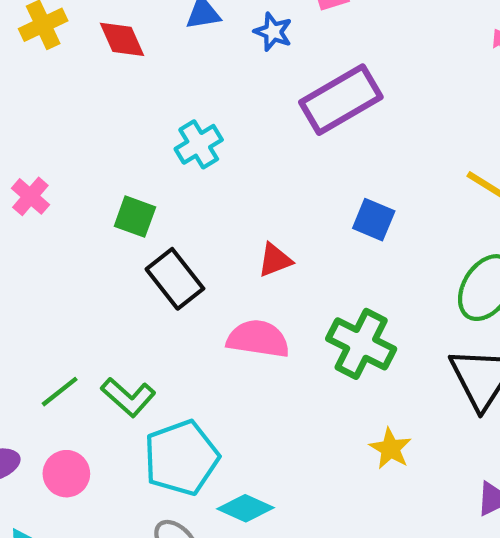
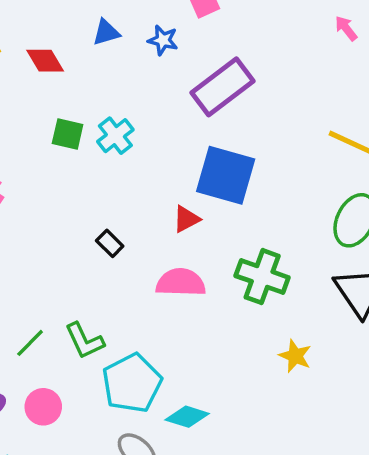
green square: (135, 217) -> (68, 134), moved
blue square: (374, 220) -> (226, 175), moved, size x1.8
black rectangle: (175, 279) -> (110, 243), size x0.6
green L-shape: (128, 397) -> (84, 341), turned 30

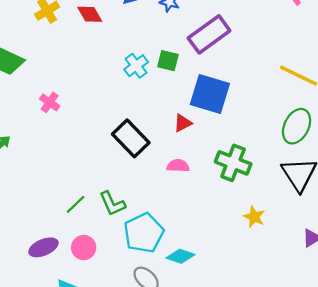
green square: (68, 134) -> (168, 61), moved
black rectangle: (110, 243) -> (131, 138), size x2.0
pink semicircle: (181, 283) -> (178, 166), size x0.7

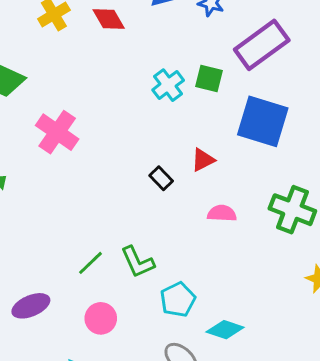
pink cross: (50, 102) -> (57, 132), size x1.6
red triangle: (183, 123) -> (203, 160), moved
black rectangle: (131, 138) -> (161, 178), size x0.5
cyan pentagon: (144, 233) -> (178, 300), size x0.7
purple ellipse: (43, 247) -> (31, 306), moved

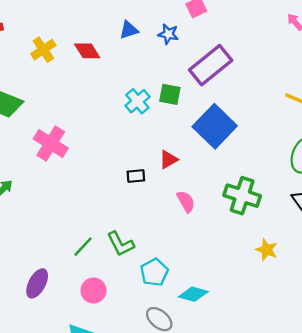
blue square: (263, 121) -> (215, 126), turned 30
black rectangle: (161, 178) -> (136, 176), turned -48
pink semicircle: (222, 213) -> (186, 201), turned 60
purple ellipse: (31, 306) -> (37, 283), turned -36

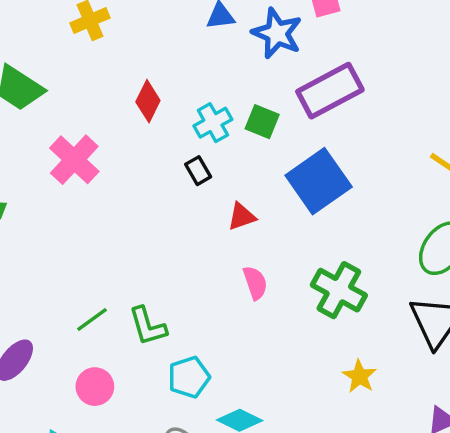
blue star: (168, 34) -> (277, 33), size x1.6
red diamond: (87, 51) -> (148, 101), moved, turned 48
black rectangle: (136, 176) -> (198, 171), moved, turned 54

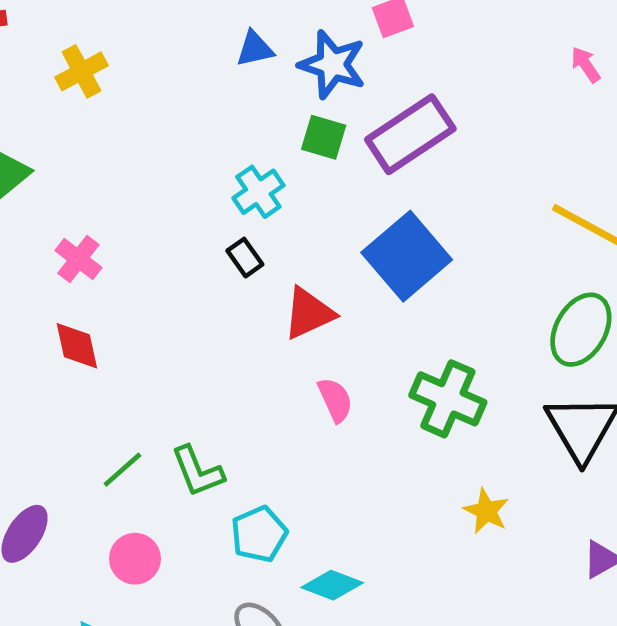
red diamond: (148, 101) -> (77, 346), moved, turned -33
green square: (262, 122) -> (324, 137), moved
pink cross: (74, 160) -> (78, 259), size x0.7
red triangle: (242, 217) -> (309, 313), size x1.4

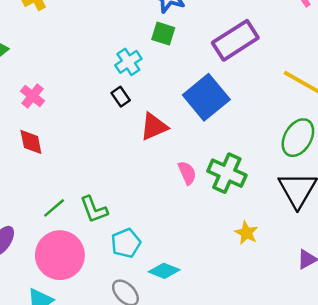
purple rectangle: (410, 134) -> (235, 40), moved
pink semicircle: (335, 400) -> (187, 173), moved
pink circle: (135, 559) -> (60, 255), size x1.8

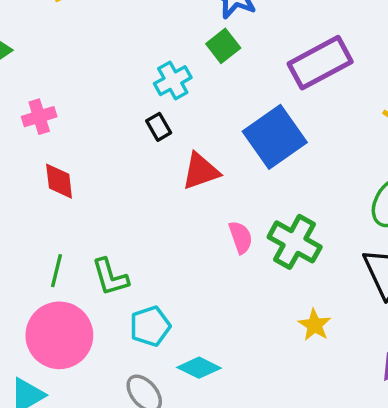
green square: (163, 34) -> (223, 46), turned 30
pink cross: (32, 96) -> (39, 117), turned 30
red diamond: (31, 142) -> (59, 181), moved
green line: (54, 208) -> (56, 271), turned -40

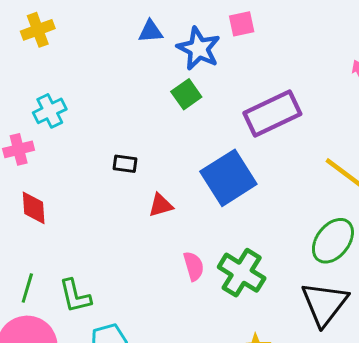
cyan cross: (173, 81) -> (50, 111), moved
black rectangle: (159, 127) -> (125, 164), turned -55
red triangle: (201, 171) -> (161, 205), size x0.7

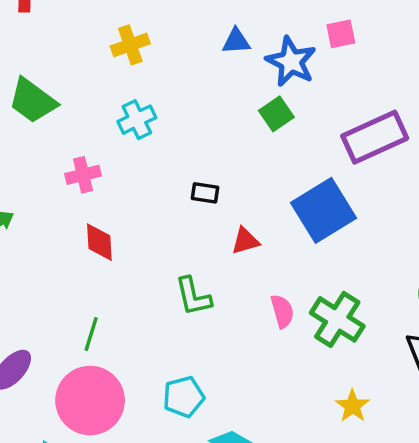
yellow cross: (38, 30) -> (130, 45), moved
cyan cross: (50, 111) -> (137, 120), moved
green L-shape: (75, 296) -> (193, 296), moved

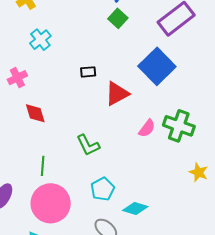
red triangle: (245, 241) -> (117, 94), size x1.5
green L-shape: (193, 296) -> (88, 145), moved
pink semicircle: (282, 311) -> (147, 128), turned 66

